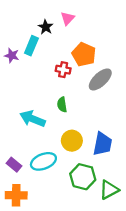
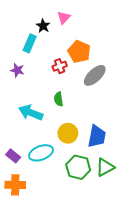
purple star: (12, 55) -> (17, 70), moved
red cross: (63, 70) -> (60, 66), turned -32
green triangle: (109, 190) -> (105, 167), moved

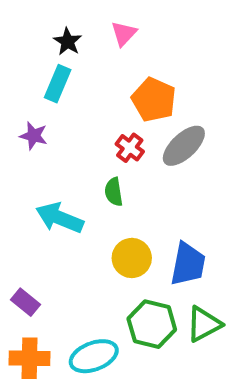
black star: (43, 26) -> (68, 42), moved
red cross: (60, 66) -> (130, 148), moved, turned -32
cyan ellipse: (41, 153) -> (94, 356), moved

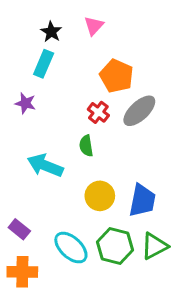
cyan ellipse: (94, 356) -> (71, 248), moved, turned 64

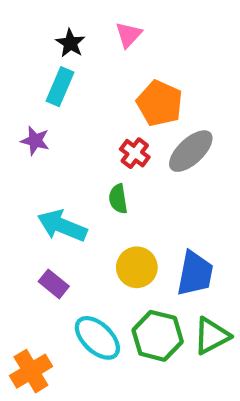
purple rectangle: (19, 229) -> (54, 284), moved
orange cross: (22, 272) -> (31, 371), turned -32

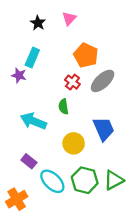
cyan rectangle: (60, 87) -> (32, 58), moved
blue trapezoid: (195, 274) -> (104, 129), moved, turned -35
purple rectangle: (54, 284) -> (29, 161), moved

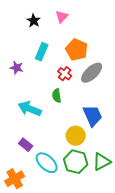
cyan rectangle: (32, 58) -> (42, 52), moved
yellow circle: (74, 143) -> (76, 136), moved

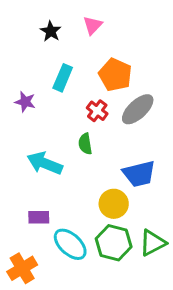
blue trapezoid: (93, 116) -> (139, 174), turned 100
purple rectangle: (26, 145) -> (39, 217), turned -40

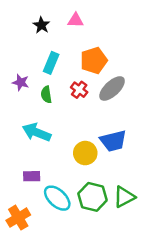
pink triangle: (93, 25) -> (76, 20), turned 49
orange pentagon: (115, 75) -> (94, 60), turned 30
green semicircle: (85, 144) -> (46, 95), moved
yellow circle: (114, 204) -> (85, 153), moved

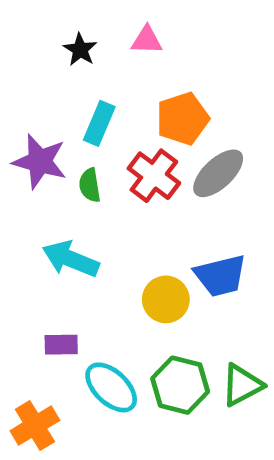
purple star: (21, 82) -> (40, 161), size x1.6
red cross: (79, 90) -> (154, 176), size x1.5

